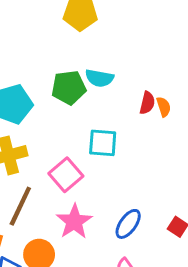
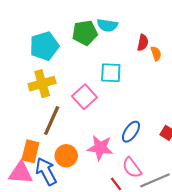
orange semicircle: (164, 107) -> (156, 54), moved
pink star: (74, 222) -> (100, 148), moved, turned -30

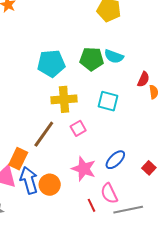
yellow cross: (42, 84) -> (64, 99), moved
pink square: (84, 97) -> (78, 128), moved, size x0.7
orange circle: (66, 156) -> (50, 185), moved

